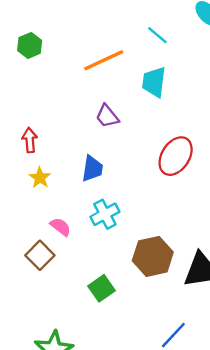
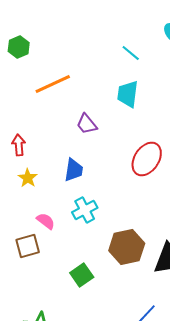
green hexagon: (30, 45) -> (19, 47), moved
orange line: (104, 60) -> (53, 84), moved
brown square: (40, 255) -> (28, 246), turned 30

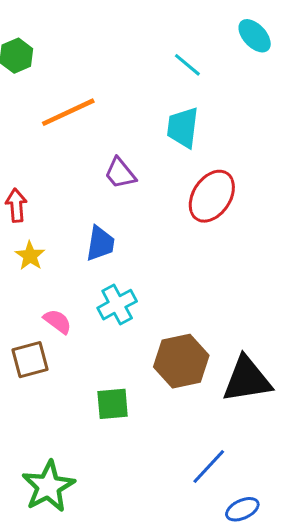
red ellipse: (147, 159) -> (212, 196), moved
green square: (82, 275) -> (113, 404), turned 30

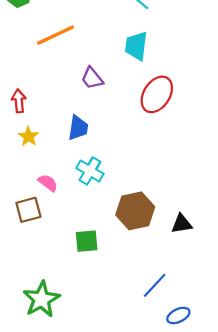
cyan cross: (117, 305) -> (90, 171), turned -32
black triangle: (247, 379) -> (182, 224), size x0.6

